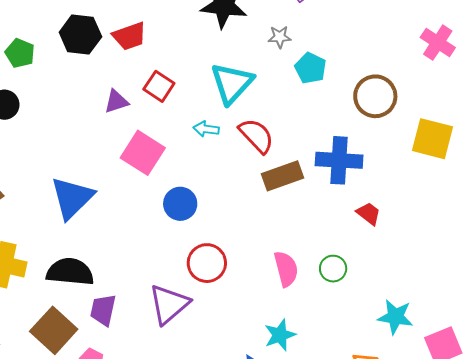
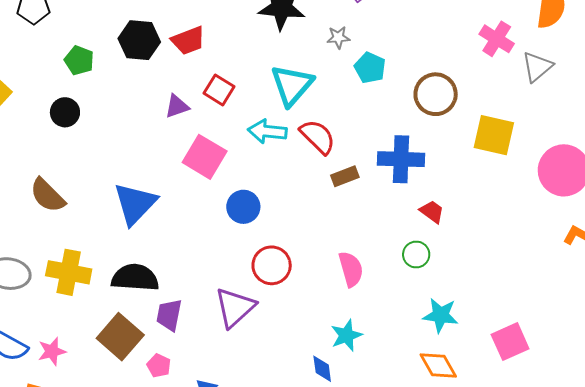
cyan arrow: (206, 129) -> (267, 131), size x1.5
brown rectangle: (282, 176) -> (345, 176), size x0.7
green circle: (333, 269) -> (416, 255), moved
cyan star: (395, 317) -> (441, 315), moved

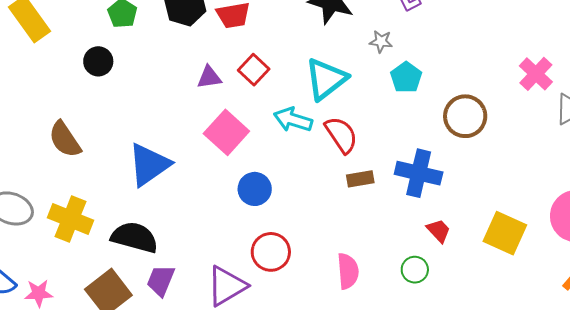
yellow square: (494, 135) -> (505, 233), moved

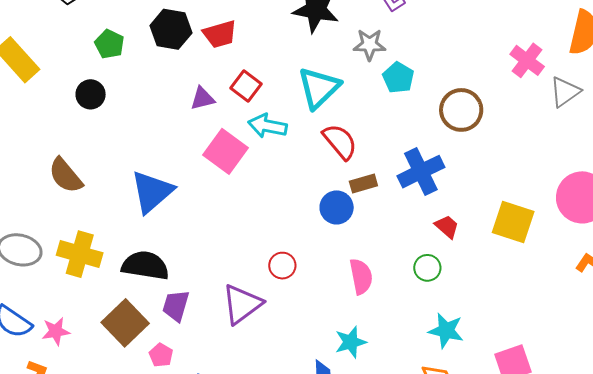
gray star: (381, 41) -> (370, 45), size x1.4
cyan arrow: (293, 120) -> (267, 126), moved
blue cross: (419, 173) -> (421, 172), turned -33
blue circle: (255, 189) -> (337, 207), moved
red circle: (271, 252) -> (282, 266), size x0.7

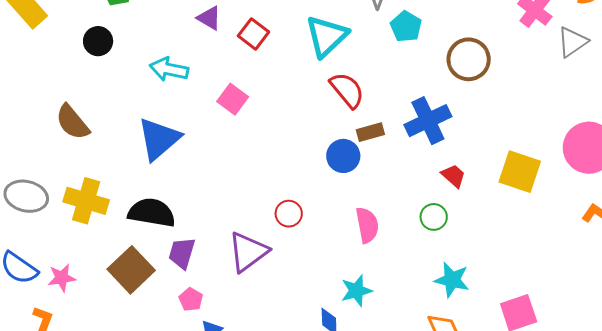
purple triangle: (202, 98) -> (209, 18), moved, turned 44
cyan arrow: (267, 126) -> (169, 69), moved
pink square: (226, 151) -> (233, 99), size x0.7
pink pentagon: (161, 355) -> (191, 299), moved

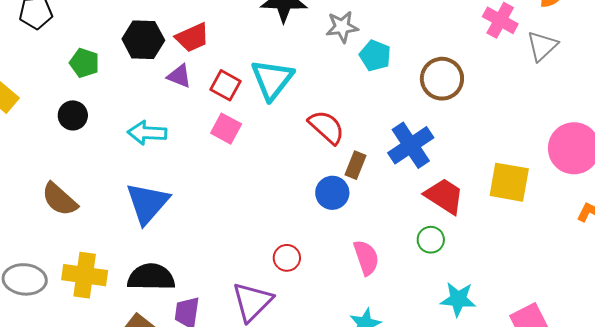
cyan triangle: (326, 36) -> (272, 79), moved
pink square: (233, 99) -> (226, 129), moved
brown rectangle: (370, 132) -> (356, 165), turned -44
red trapezoid: (454, 176) -> (444, 196), size x1.6

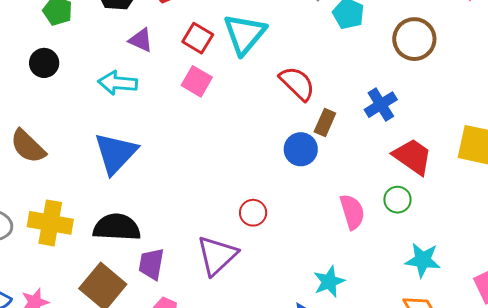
purple triangle: (179, 76) -> (141, 40), moved
blue cross: (411, 145) -> (381, 105), size x0.7
pink semicircle: (366, 258) -> (352, 212), moved

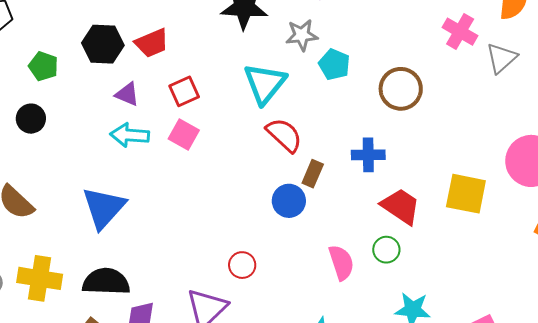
cyan triangle: (245, 34) -> (265, 83), moved
red square: (198, 38) -> (184, 91), turned 36
cyan arrow: (118, 83) -> (130, 135), moved
blue cross: (381, 105) -> (368, 155), turned 32

